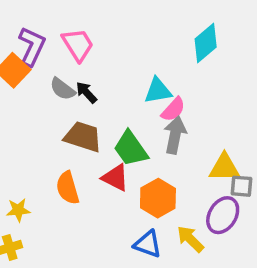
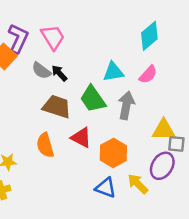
pink semicircle: (173, 109) -> (148, 74), moved
green trapezoid: (131, 149) -> (93, 99), moved

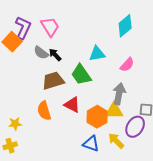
pink semicircle: (148, 74) -> (127, 65), moved
gray arrow: (126, 105) -> (119, 94), moved
brown trapezoid: (57, 107) -> (53, 81), turned -35
yellow triangle: (164, 130) -> (114, 111), moved

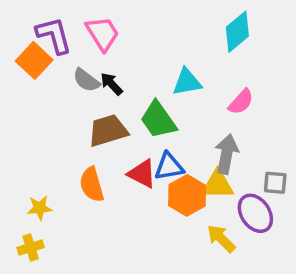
purple L-shape: (23, 28) -> (54, 35), turned -40
purple ellipse: (135, 127) -> (255, 213), turned -65
blue triangle: (91, 144) -> (169, 167), moved, turned -30

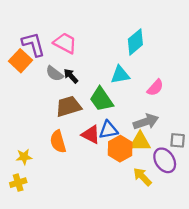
cyan diamond: (237, 32) -> (135, 42), moved
pink trapezoid: (103, 33) -> (65, 43), turned -30
gray arrow: (227, 154) -> (146, 122), turned 60

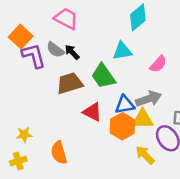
purple L-shape: (33, 44) -> (34, 56), moved
blue triangle: (108, 130) -> (125, 105), moved
orange semicircle: (58, 142) -> (59, 153), moved

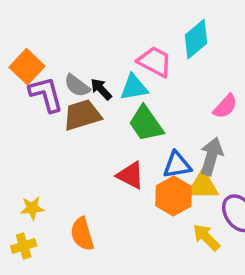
pink trapezoid: (66, 19) -> (155, 62), moved
cyan triangle: (122, 51) -> (134, 87), moved
brown trapezoid: (70, 83) -> (82, 115), moved
gray arrow: (149, 99) -> (211, 156), turned -55

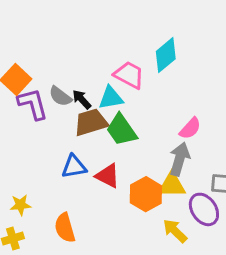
pink semicircle: (225, 106) -> (190, 128), moved
brown trapezoid: (82, 115) -> (91, 122), moved
blue triangle: (177, 165) -> (74, 167), moved

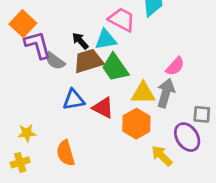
gray semicircle: (60, 96) -> (55, 61), moved
yellow triangle: (172, 185) -> (143, 93), moved

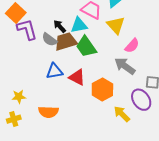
gray semicircle: (55, 61) -> (49, 40), moved
yellow triangle: (143, 93) -> (116, 25), moved, turned 48
gray arrow: (166, 93) -> (125, 66), turned -70
orange semicircle: (66, 153) -> (48, 112), turned -72

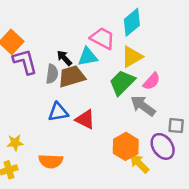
yellow triangle: (116, 25) -> (132, 57), turned 42
gray semicircle: (49, 40) -> (52, 74), turned -119
green trapezoid: (86, 47) -> (122, 83), moved, turned 80
orange hexagon: (102, 89) -> (126, 146), moved

